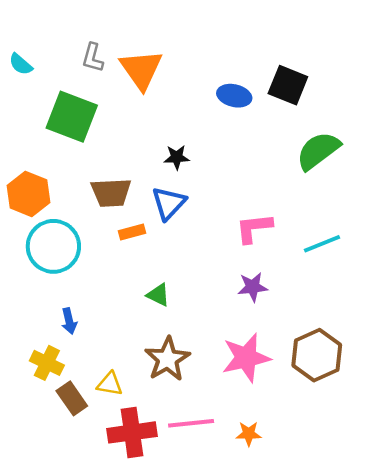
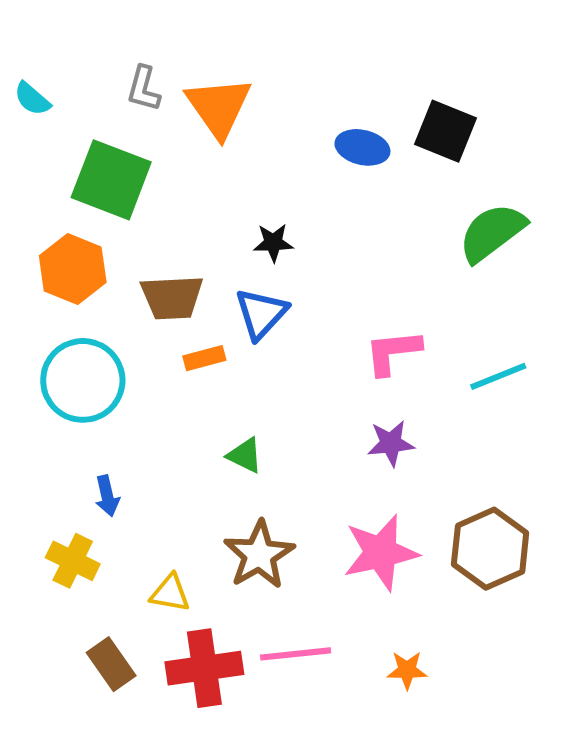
orange hexagon: (29, 194) -> (73, 269), moved
brown rectangle: (72, 398) -> (111, 664), moved
orange star: (249, 434) -> (407, 670), moved

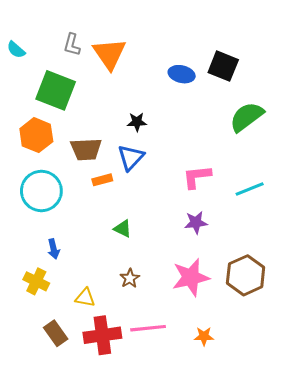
brown star: (259, 555) -> (130, 278), size x0.6

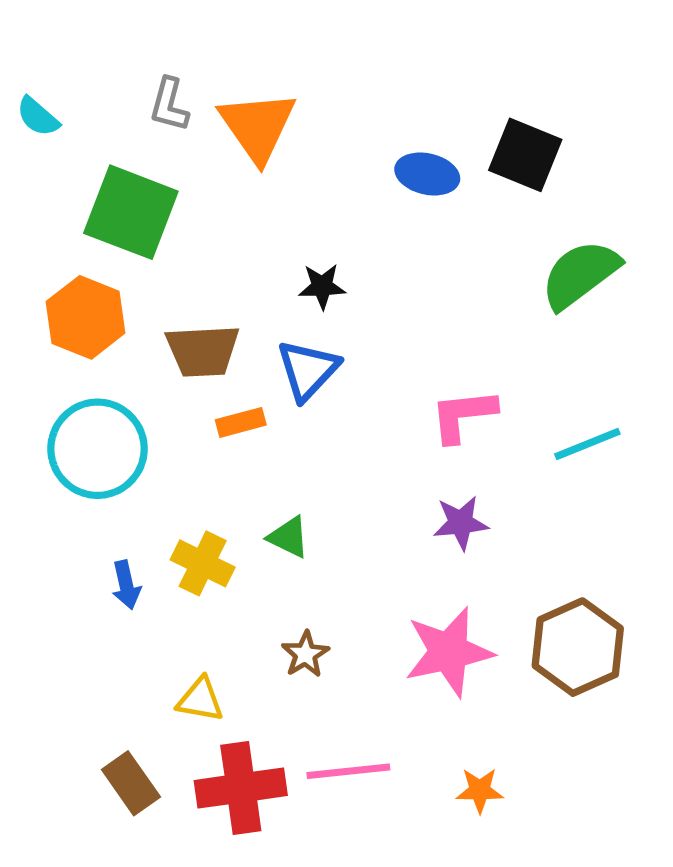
yellow cross: (36, 281) -> (203, 563), moved

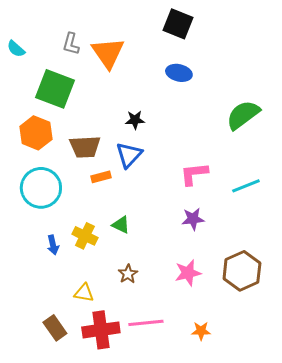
black square: (525, 155) -> (178, 24), moved
pink star: (449, 652) -> (188, 273), size x0.7

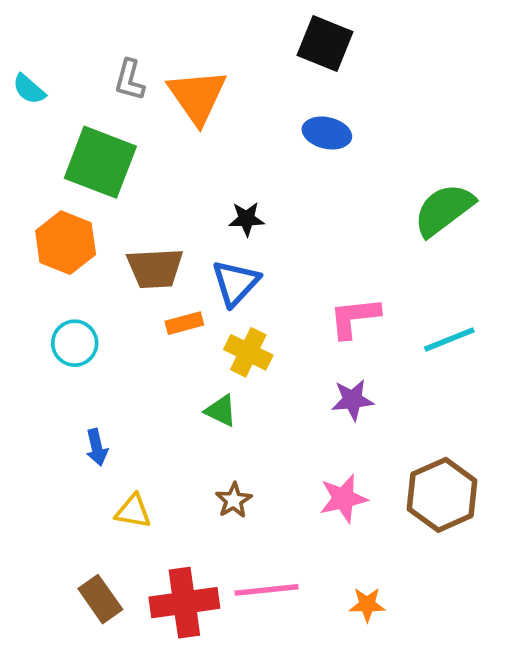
cyan circle: (41, 188) -> (75, 343), size x0.6
yellow cross: (85, 236) -> (248, 352), moved
yellow triangle: (84, 293) -> (133, 511), moved

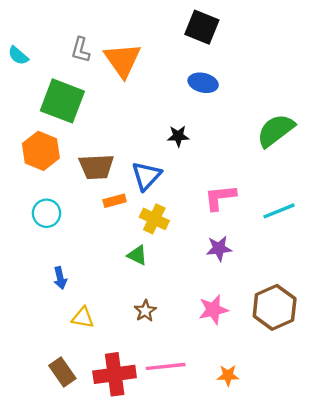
black star: (246, 219) -> (178, 136), moved

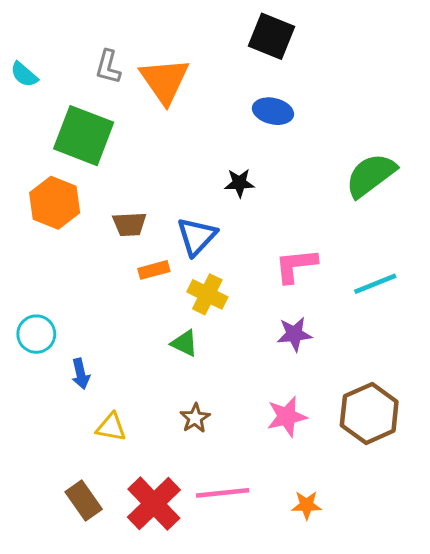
brown trapezoid: (96, 167) -> (129, 224), size x0.7
cyan circle: (47, 213) -> (36, 334), moved
red cross: (115, 374) -> (154, 504), turned -36

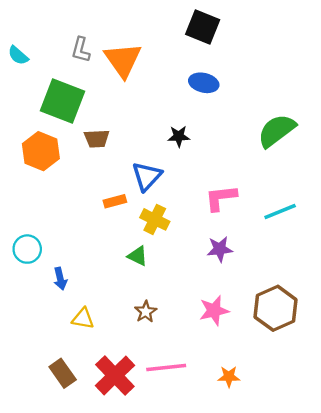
brown trapezoid: (129, 224) -> (97, 139), moved

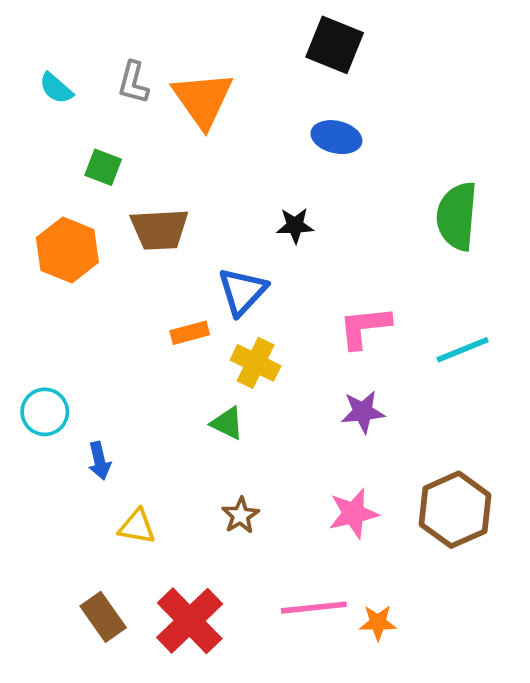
cyan semicircle: (18, 55) -> (56, 88), moved
green square: (63, 101) -> (103, 167), size x0.5
green semicircle: (277, 131) -> (457, 216), turned -48
brown trapezoid: (97, 139) -> (160, 229), size x1.4
pink line: (166, 368) -> (314, 608), moved

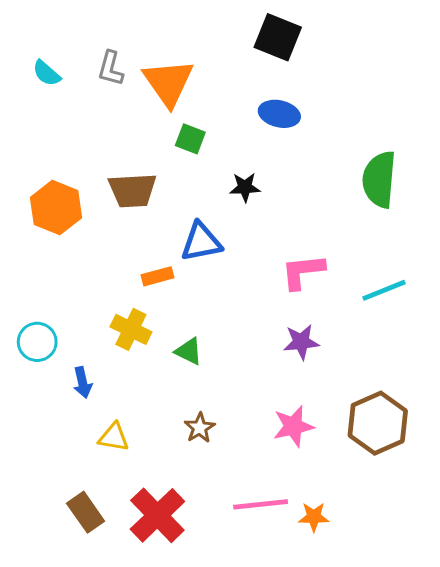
green square: (103, 167) -> (190, 139), moved
blue triangle: (242, 291) -> (201, 242), turned 36
yellow cross: (256, 363) -> (131, 329), moved

